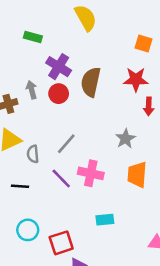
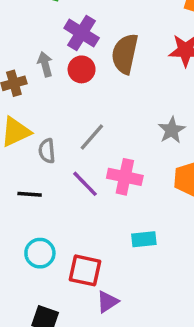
red square: (61, 243) -> (85, 270), turned 30

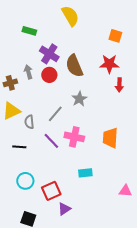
brown semicircle: (125, 54) -> (74, 66), turned -35
gray star: (172, 130) -> (79, 99), moved
red square: (85, 270) -> (51, 191), turned -36

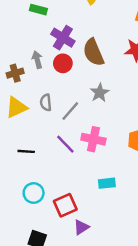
gray semicircle: (29, 122) -> (46, 102), moved

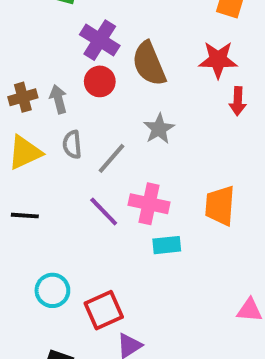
gray arrow: (37, 60) -> (58, 99), moved
black line: (26, 151) -> (25, 216), moved
cyan rectangle: (107, 183) -> (167, 245), moved

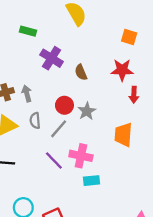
brown semicircle: (149, 64) -> (81, 72), size x0.6
red circle: (100, 81) -> (64, 105), moved
orange trapezoid: (220, 206) -> (123, 135), moved

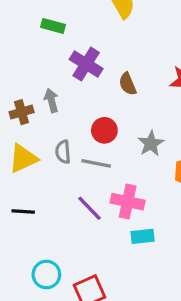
gray arrow: (27, 93) -> (51, 100), moved
gray star: (87, 111) -> (151, 144), moved
gray line: (59, 129) -> (96, 163), turned 60

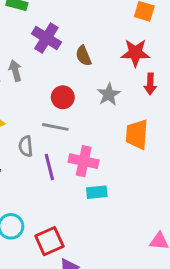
gray star: (151, 144) -> (109, 94), moved
gray semicircle: (63, 152) -> (26, 146), moved
purple line: (89, 208) -> (49, 167), turned 30

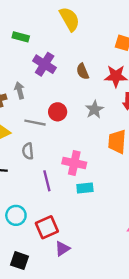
brown semicircle: (84, 56) -> (83, 71), moved
gray line: (55, 127) -> (35, 123), moved
purple line: (49, 167) -> (47, 181), moved

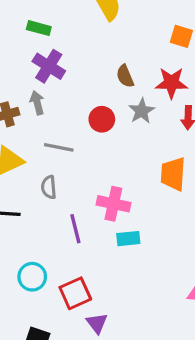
purple cross: (45, 64) -> (49, 66), moved
gray star: (94, 109) -> (142, 111), moved
red circle: (58, 112) -> (102, 119), moved
purple triangle: (62, 249) -> (97, 323), turned -35

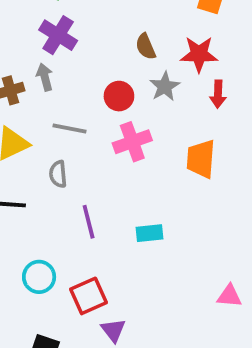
pink cross: (113, 204) -> (132, 142), moved, turned -32

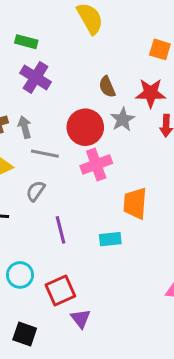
gray arrow: (45, 77) -> (25, 127), moved
red circle: (119, 96) -> (85, 127), size x1.5
orange trapezoid: (201, 159) -> (135, 203), moved
gray semicircle: (58, 174) -> (36, 191), turned 40

